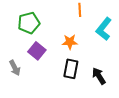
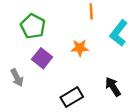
green pentagon: (29, 23) -> (33, 26), turned -30
black rectangle: (71, 69) -> (72, 97), moved, turned 48

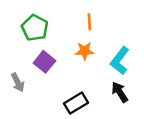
orange line: (91, 11) -> (89, 22), moved
cyan L-shape: (119, 33) -> (120, 61), moved

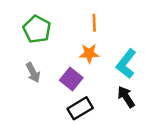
purple square: (44, 62) -> (71, 79), moved
gray arrow: (18, 82) -> (33, 73), moved

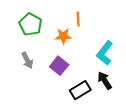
orange star: (89, 53) -> (63, 36), moved
black rectangle: (80, 108) -> (80, 90), moved

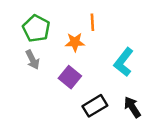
gray arrow: (27, 60) -> (32, 60), moved
black arrow: (105, 81) -> (132, 107), moved

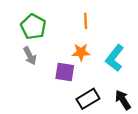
orange star: (75, 42) -> (81, 52), moved
purple square: (70, 77) -> (65, 72), turned -30

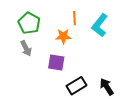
orange star: (81, 52) -> (63, 36), moved
cyan L-shape: (115, 58) -> (100, 25), moved

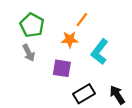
orange line: (74, 18) -> (82, 20), turned 40
cyan L-shape: (100, 25) -> (100, 52), moved

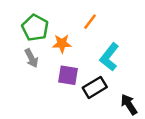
orange star: (70, 40) -> (62, 44), moved
black rectangle: (84, 94) -> (95, 87), moved

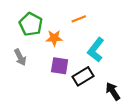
orange line: (90, 22) -> (79, 19), turned 32
gray arrow: (31, 58) -> (20, 57), moved

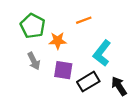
gray arrow: (20, 57) -> (34, 61), moved
black arrow: (113, 91) -> (119, 86), moved

